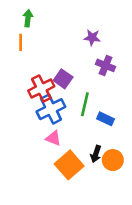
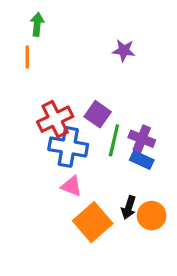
purple cross: (106, 65) -> (142, 139), moved
purple square: (63, 79) -> (98, 114), moved
blue cross: (51, 109) -> (68, 147), turned 36

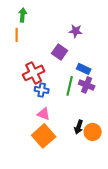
purple square: (98, 114) -> (60, 52), moved
blue cross: (68, 147) -> (42, 90), size x0.6
blue rectangle: (142, 160) -> (84, 69), moved
orange square: (93, 222) -> (44, 136), moved

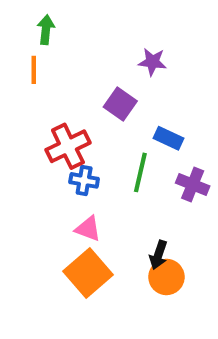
purple cross: (87, 85) -> (193, 185), moved
orange circle: (93, 132) -> (166, 277), moved

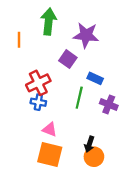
green arrow: (46, 30) -> (49, 22), moved, size x1.6
purple star: (152, 62) -> (86, 35), size x1.6
blue cross: (84, 180) -> (38, 102), moved
orange square: (88, 273) -> (50, 154), turned -35

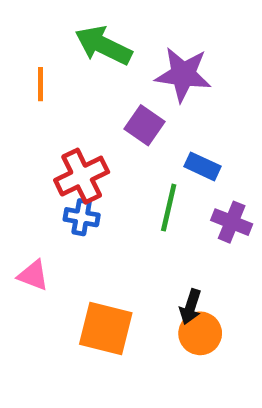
green arrow: (49, 22) -> (103, 45), turned -70
pink triangle: (50, 129) -> (33, 275), moved

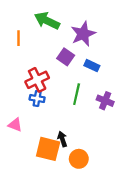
purple star: (183, 74) -> (83, 34), turned -30
blue rectangle: (203, 166) -> (92, 66), moved
black arrow: (190, 307) -> (62, 139), moved, turned 144
orange circle: (200, 333) -> (79, 159), moved

